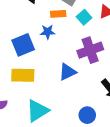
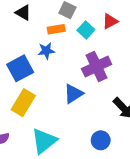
yellow rectangle: (23, 75) -> (23, 103), turned -55

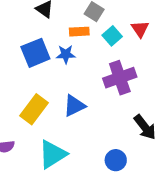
red triangle: (110, 21) -> (140, 29), turned -42
blue square: (20, 68) -> (35, 53), moved
blue triangle: (73, 94) -> (74, 106), moved

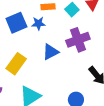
blue triangle: (74, 106) -> (51, 52), moved

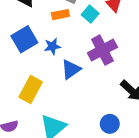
blue star: (38, 23) -> (52, 46), moved

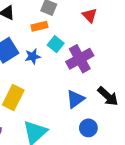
cyan square: (90, 14) -> (56, 44), moved
blue triangle: (71, 69) -> (75, 99), moved

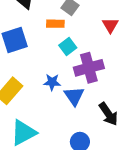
blue star: (33, 56) -> (52, 82), moved
blue triangle: (75, 99) -> (74, 96), moved, turned -42

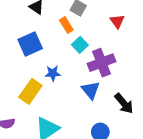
orange rectangle: (55, 24) -> (66, 25), turned 63
blue star: (52, 82) -> (53, 73), moved

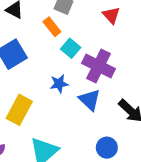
purple cross: (102, 63) -> (99, 66), turned -36
blue star: (53, 73) -> (59, 84), moved

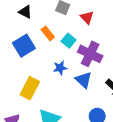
red triangle: (111, 15) -> (87, 17), moved
orange rectangle: (52, 27) -> (48, 33), moved

